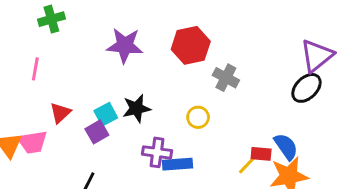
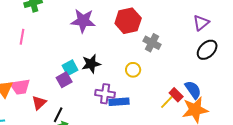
purple triangle: (317, 56) -> (201, 23), moved, size x0.7
red triangle: (60, 113) -> (39, 103), moved
red rectangle: (261, 154) -> (176, 95), turned 40

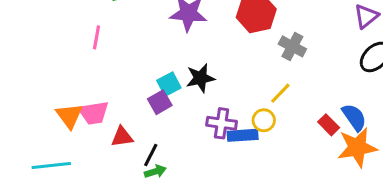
yellow circle: (133, 70) -> (264, 120), moved
yellow line: (167, 102) -> (280, 93), moved
red triangle: (39, 103) -> (122, 137), turned 35

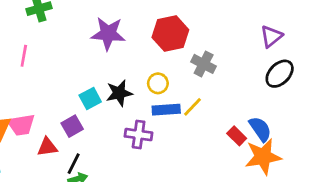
purple square: (160, 102) -> (72, 126), moved
yellow circle: (264, 120) -> (158, 83), moved
blue rectangle: (243, 135) -> (166, 110), moved

